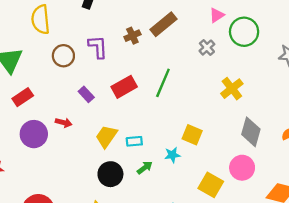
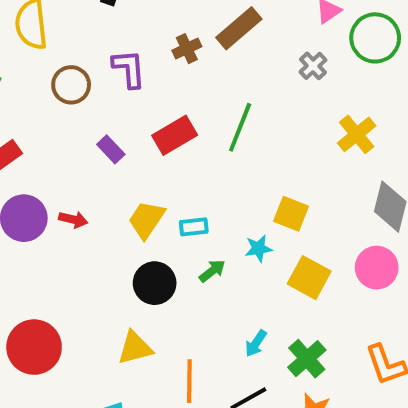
red arrow: (64, 123) -> (73, 220), moved
yellow square: (211, 185) -> (309, 278), moved

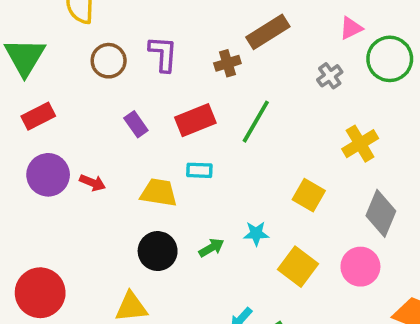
brown cross: (187, 49) -> (227, 63), moved
yellow square: (291, 214) -> (309, 195), moved
yellow trapezoid: (146, 220) -> (159, 193), turned 57
cyan rectangle: (194, 227) -> (199, 170), moved

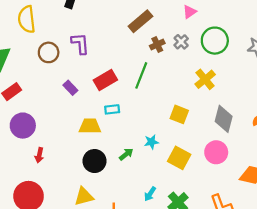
green circle: (390, 59) -> (215, 41), moved
brown cross: (227, 63) -> (157, 44), moved
red arrow: (93, 183) -> (39, 155), moved, turned 88

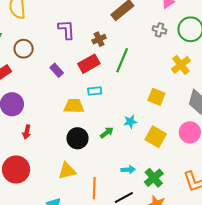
gray cross: (181, 42) -> (160, 30), turned -32
brown cross: (157, 44) -> (99, 39), moved
brown circle: (49, 52) -> (24, 49), moved
cyan arrow: (150, 194) -> (128, 170), turned -128

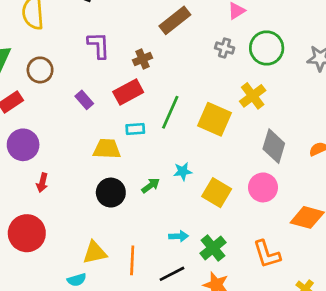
green line: (122, 60) -> (170, 112), moved
yellow square: (156, 97) -> (215, 119), moved, size x1.4
yellow triangle: (67, 171) -> (95, 253), moved

